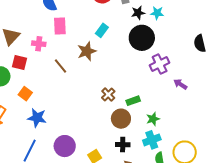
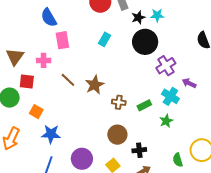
brown star: (87, 51) -> (95, 85), moved
brown cross: (108, 94) -> (119, 102), turned -32
brown circle: (121, 119) -> (117, 135), moved
cyan cross: (152, 140) -> (170, 96), moved, turned -30

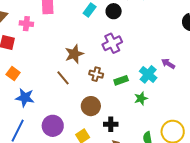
black circle: (145, 42) -> (114, 11), moved, size x0.6
purple cross: (166, 66) -> (112, 43), moved
brown line: (68, 80) -> (63, 78), moved

